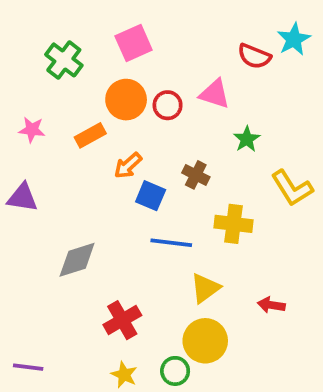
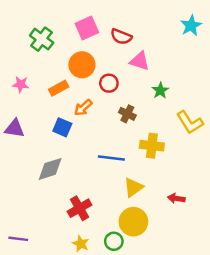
red semicircle: (254, 56) -> (121, 37), moved
red circle: (168, 105) -> (109, 83), moved
blue square: (151, 196) -> (62, 127), moved

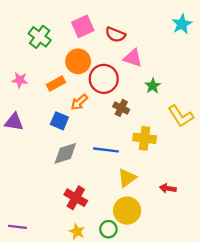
red circle: (109, 83) -> (104, 79), size x1.6
gray diamond: (50, 169) -> (65, 153), moved
red cross: (80, 208) -> (76, 198), turned -30

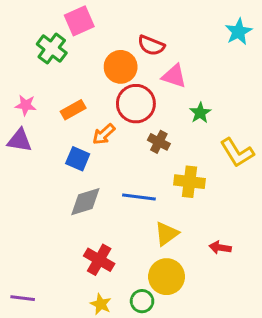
pink square: (83, 26) -> (79, 21), moved
orange circle: (78, 61) -> (121, 67), moved
purple triangle: (14, 122) -> (20, 140), moved

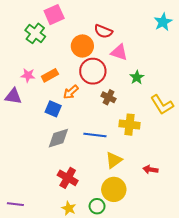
pink star: (26, 105) -> (28, 75), moved

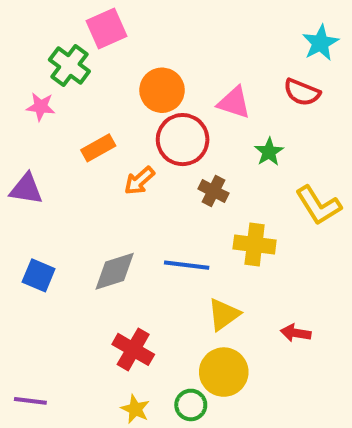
red semicircle: (103, 31) -> (302, 92), moved
pink star: (28, 75) -> (41, 107), moved
blue square: (53, 109) -> (39, 275), moved

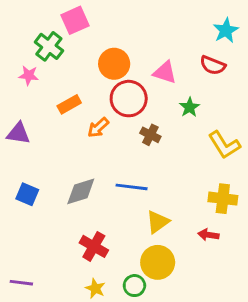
yellow cross: (255, 245) -> (223, 199), moved

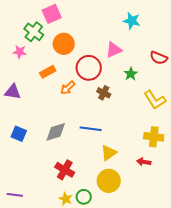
cyan star: (226, 30) -> (132, 21), moved, turned -30
orange circle: (114, 64) -> (64, 44), moved
red semicircle: (213, 65) -> (159, 58), moved
pink triangle: (165, 72) -> (114, 50), turned -42
green circle: (134, 286) -> (84, 197), moved

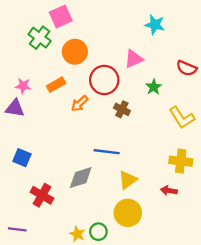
pink star: (20, 52) -> (23, 86), moved
gray diamond: (56, 132) -> (81, 178), moved
red cross: (65, 170) -> (42, 195), moved

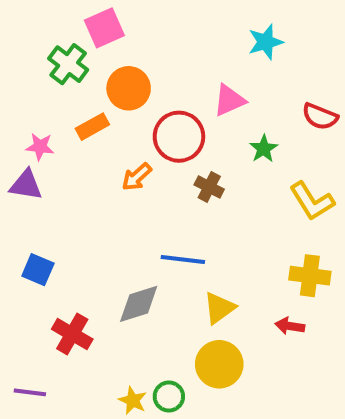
cyan star: (155, 25) -> (266, 42), turned -30
orange rectangle: (56, 85) -> (92, 127), moved

